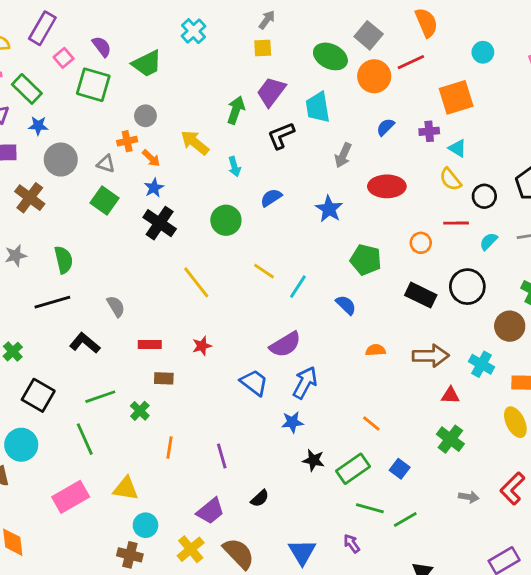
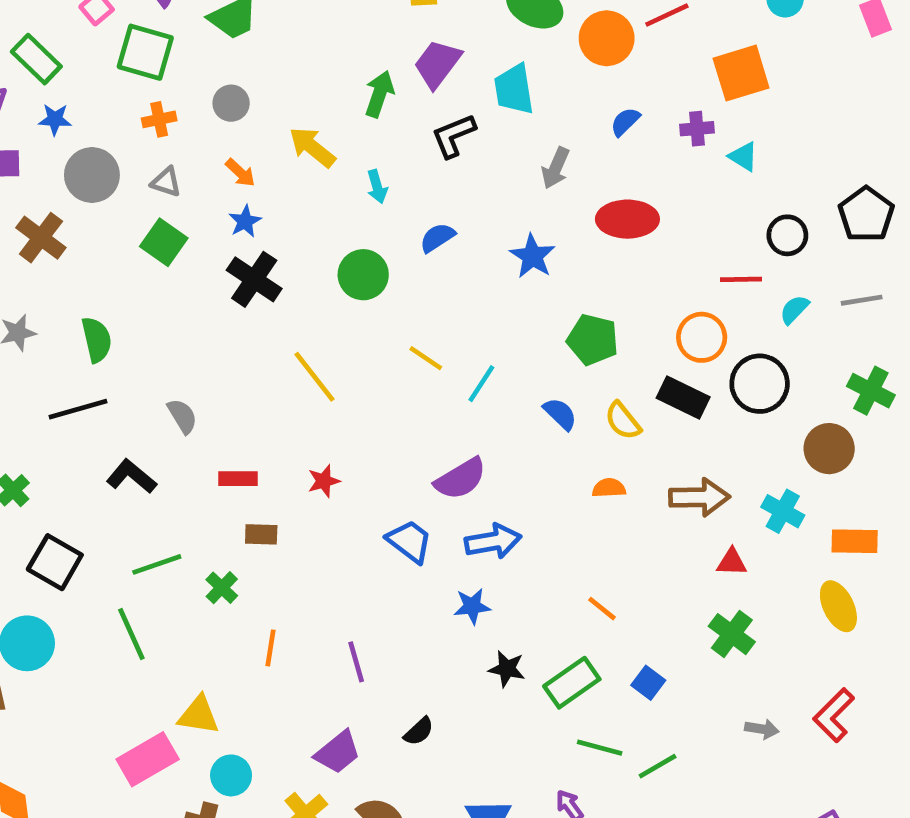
orange cross: (127, 141) -> (159, 119), moved
yellow semicircle: (450, 179) -> (623, 421), moved
orange circle: (421, 243) -> (702, 337), moved, size x1.4
blue arrow: (305, 383) -> (493, 541), turned 52
pink rectangle: (71, 497) -> (148, 759), moved

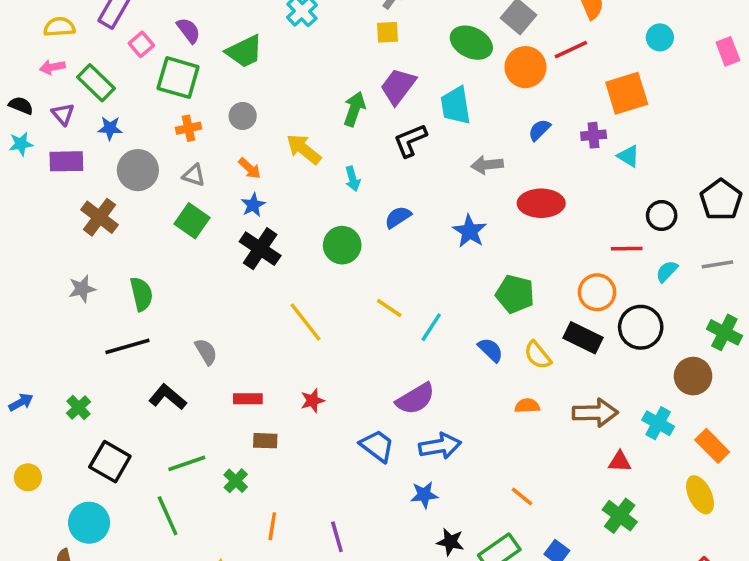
gray arrow: (556, 168) -> (487, 165), turned 60
orange rectangle: (855, 541) -> (712, 446), turned 44

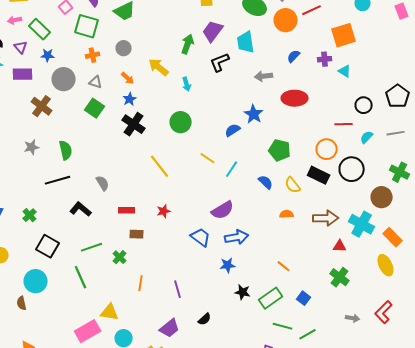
blue semicircle: (398, 217) -> (233, 130), moved
cyan cross: (658, 423) -> (362, 224), size x1.4

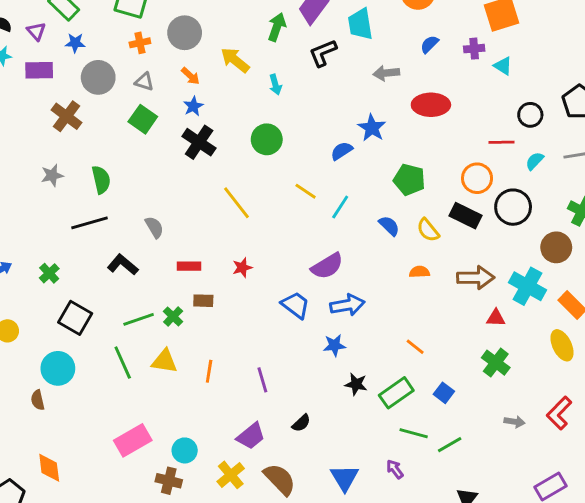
gray circle: (124, 48) -> (185, 33), size x1.5
green cross: (120, 257) -> (173, 317), moved
yellow triangle: (110, 312) -> (164, 361), moved

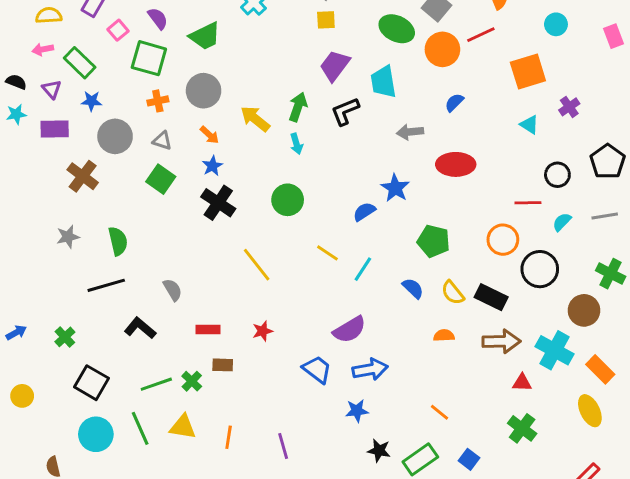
green arrow: (277, 27) -> (298, 107), moved
purple cross: (474, 49) -> (569, 107), moved, turned -30
black rectangle: (465, 216) -> (491, 297), moved
cyan circle: (58, 368) -> (96, 434), moved

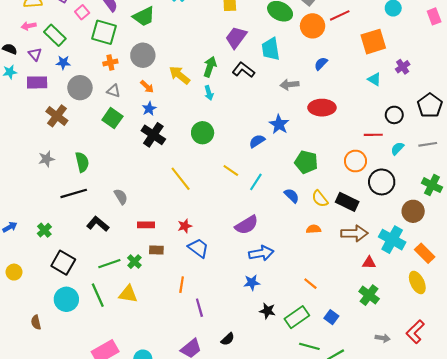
black L-shape: (345, 111) -> (243, 70), turned 60
blue trapezoid: (317, 369) -> (198, 248), moved
orange line: (229, 437) -> (182, 285), moved

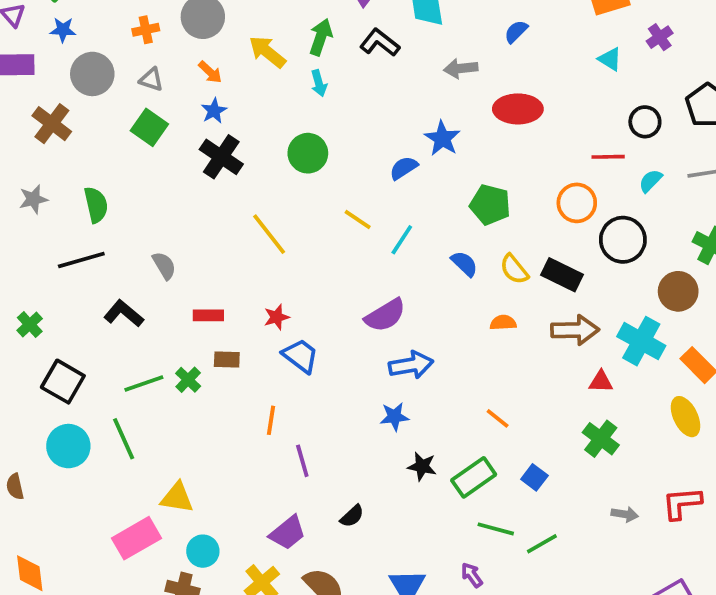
yellow triangle: (128, 294) -> (177, 498), moved
red L-shape: (415, 332) -> (682, 503), turned 40

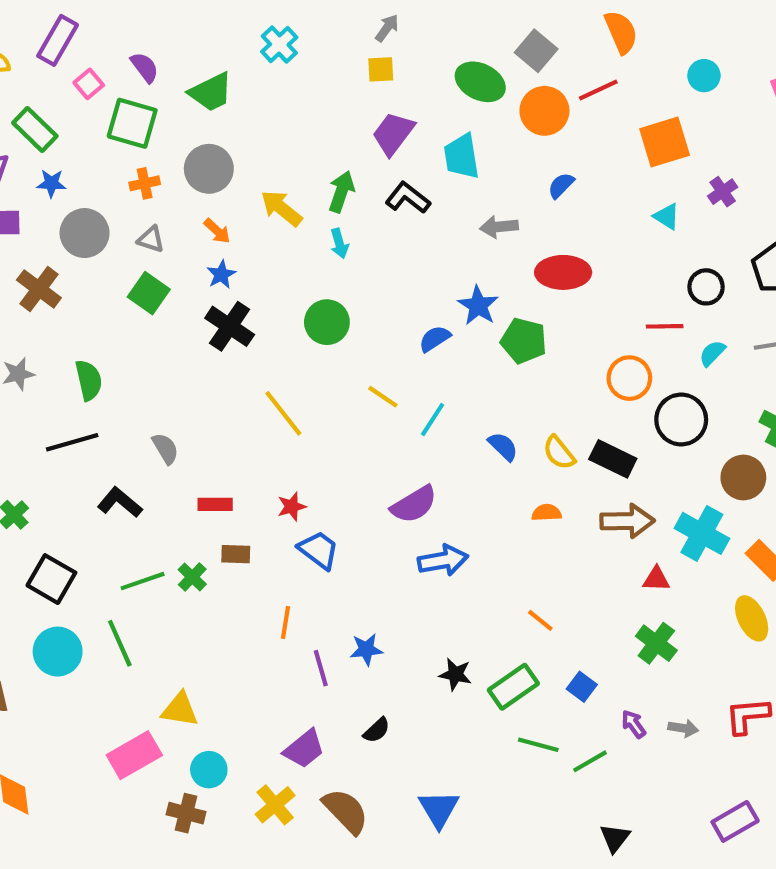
green pentagon: (490, 205) -> (524, 341), moved
blue star: (394, 417) -> (366, 649), moved
purple arrow: (472, 575) -> (634, 724), moved

